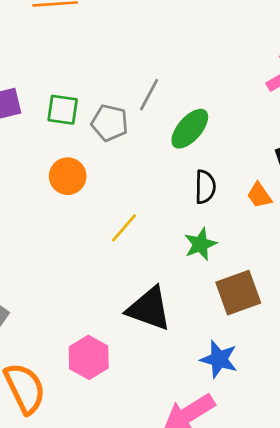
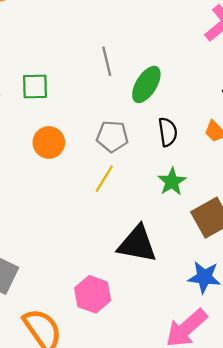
gray line: (149, 95) -> (107, 61), turned -32
gray pentagon: (110, 123) -> (112, 136), moved

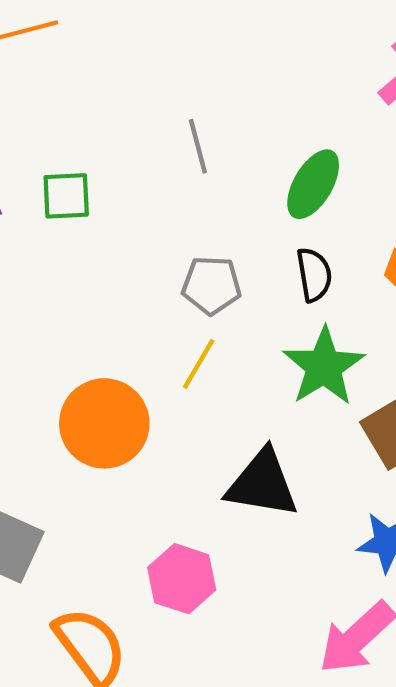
green ellipse: (146, 84) -> (313, 184), moved
orange circle: (49, 143) -> (104, 423), moved, size x1.5
green star: (172, 182) -> (324, 367), size x1.5

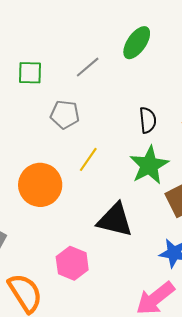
gray line: (198, 146) -> (88, 67), moved, turned 60
green ellipse: (313, 184) -> (137, 43), moved
gray pentagon: (211, 285) -> (65, 114), moved

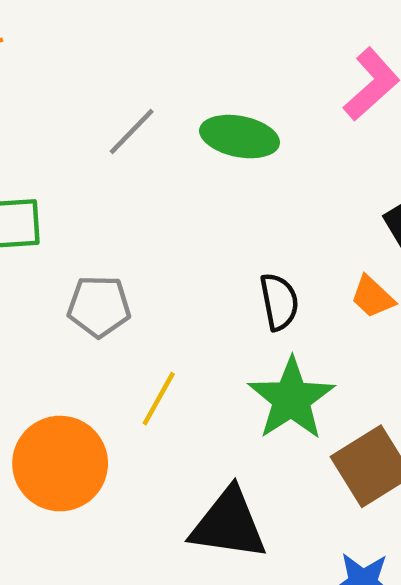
green ellipse: (137, 43) -> (240, 137), turned 72
gray line: (88, 67) -> (132, 132), moved

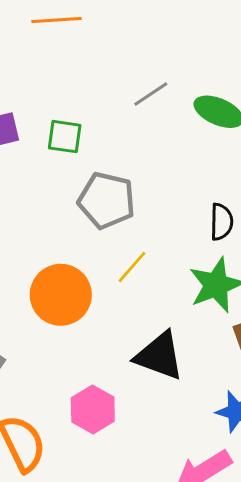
gray pentagon: (99, 306) -> (107, 200), size x1.4

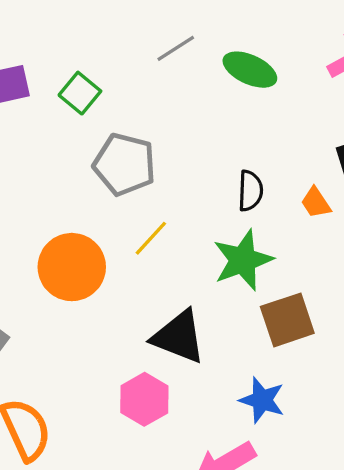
green square: (65, 137) -> (80, 93), turned 30
pink hexagon: (93, 409) -> (144, 399), moved

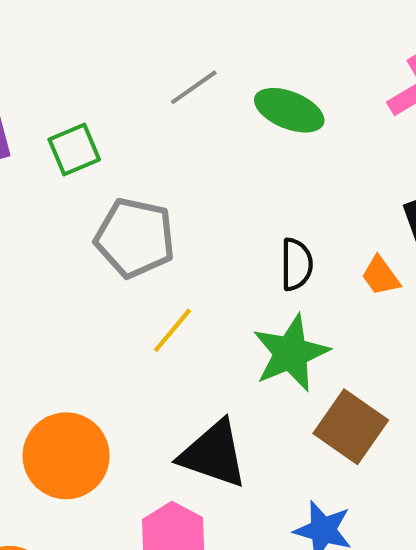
green square: (80, 93) -> (74, 149), turned 30
orange circle: (72, 267) -> (66, 456), moved
brown square: (287, 320) -> (351, 427), turned -34

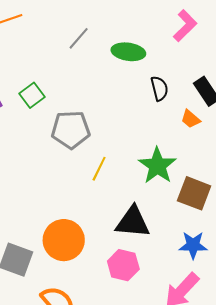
gray line: (194, 87) -> (79, 38), moved
black semicircle: (296, 264) -> (159, 88), moved

